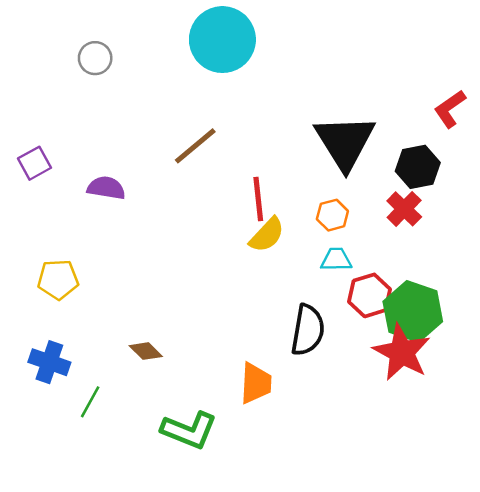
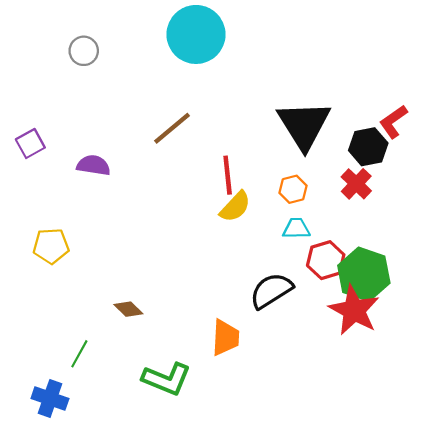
red L-shape: (450, 109) -> (393, 122), moved
black semicircle: (308, 330) -> (271, 291), turned -132
blue cross: (49, 362) -> (50, 399), moved

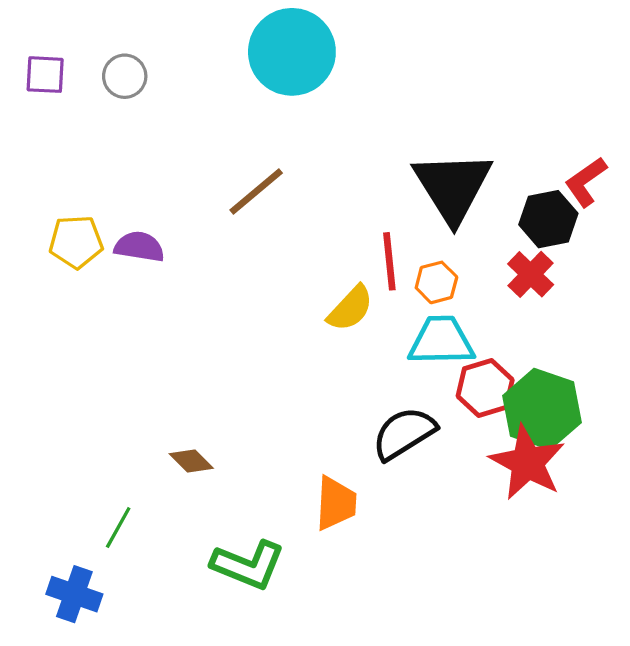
purple square: (30, 143) -> (45, 75), moved, turned 32
red line: (228, 175) -> (389, 261), moved
cyan trapezoid: (296, 228) -> (441, 341), size x1.6
yellow pentagon: (51, 246) -> (76, 242), moved

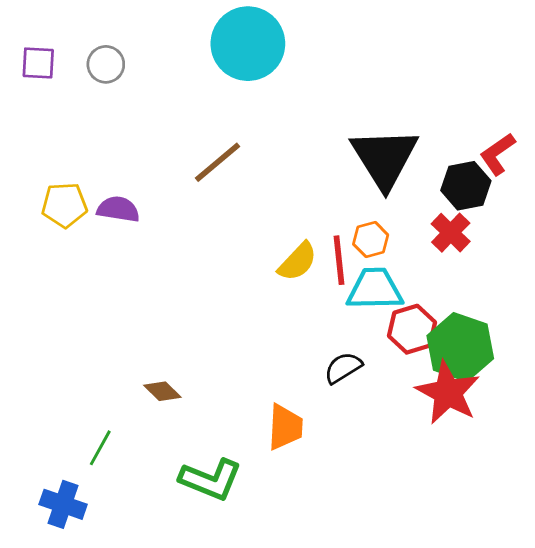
red line: (389, 261) -> (339, 260), moved
black semicircle: (404, 433) -> (343, 368), size x0.7

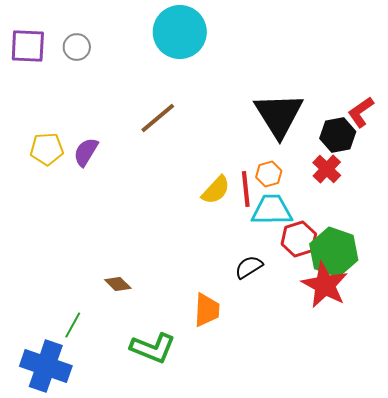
purple square: (38, 63) -> (28, 46), size x1.4
purple semicircle: (118, 209) -> (86, 152), turned -68
blue cross: (63, 504) -> (46, 366), size x1.5

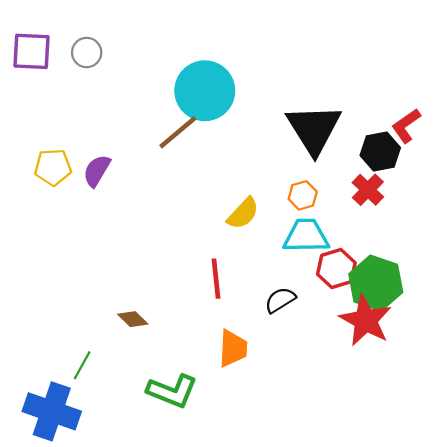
cyan circle: (180, 32) -> (205, 91), moved
red line: (246, 189) -> (216, 279), moved

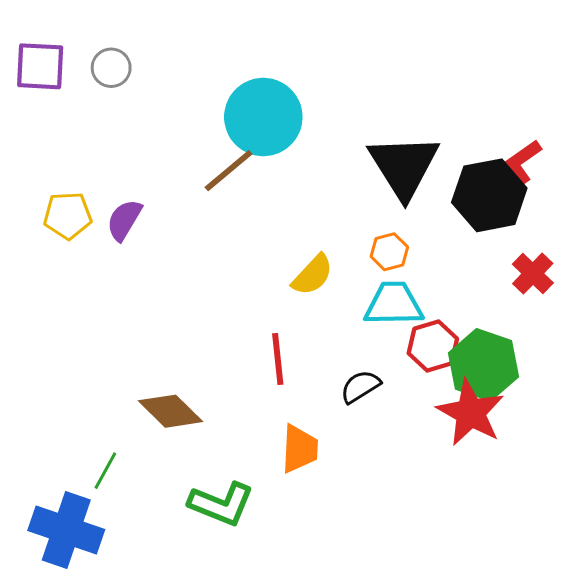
black hexagon: (380, 152) -> (489, 195), size x1.4
red cross: (368, 190) -> (533, 274), moved
brown diamond: (133, 319) -> (171, 411), size x1.6

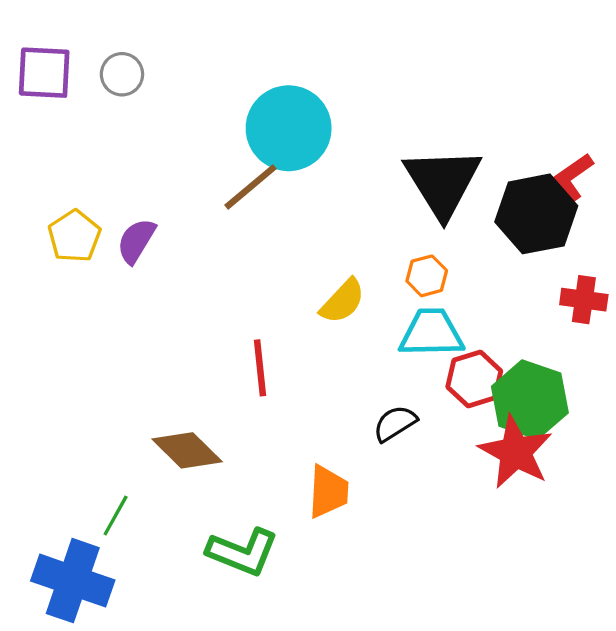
yellow pentagon: (68, 216) -> (74, 236), turned -30
red cross: (533, 274) -> (584, 300), turned -36
red line: (278, 359) -> (260, 368), moved

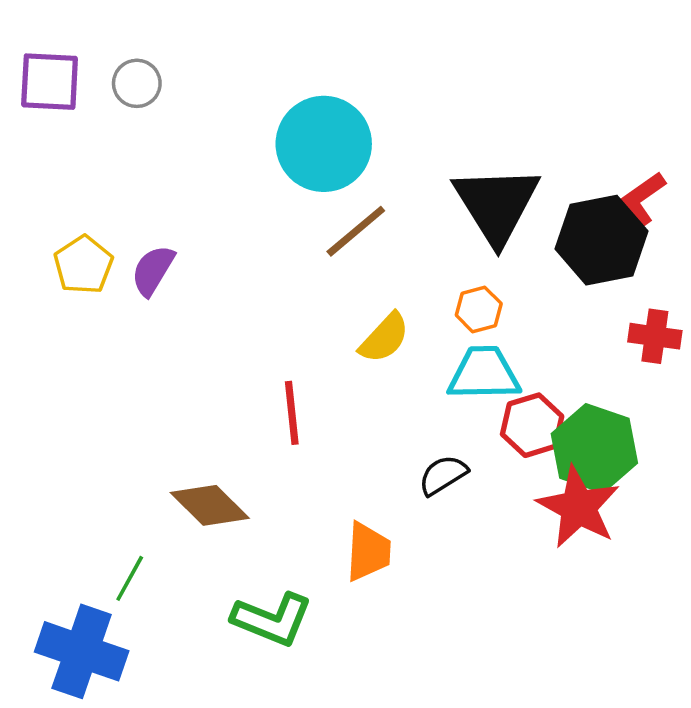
brown line: (251, 187) -> (356, 231), moved

